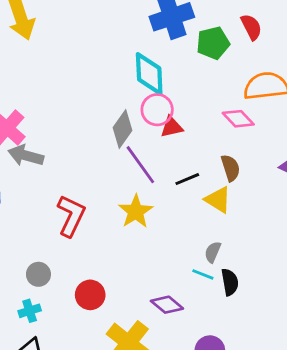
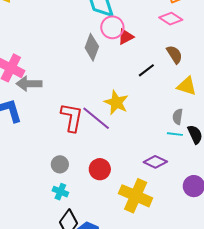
purple line: (140, 165) -> (96, 118), moved
yellow triangle: (218, 200) -> (187, 86), moved
cyan cross: (30, 311) -> (60, 192), turned -35

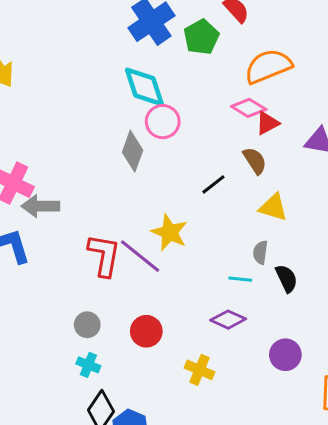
red triangle: (126, 37) -> (267, 123), moved
cyan line: (175, 134) -> (240, 279), moved
yellow cross: (136, 196) -> (200, 370), size x0.6

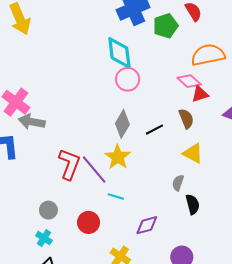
gray diamond: (133, 151) -> (122, 124), moved
cyan line: (240, 279) -> (116, 197), moved
purple diamond: (228, 320) -> (147, 225), turned -50

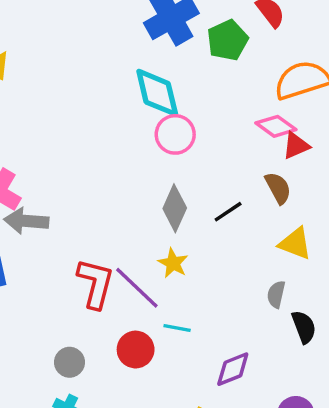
yellow star: (118, 157) -> (173, 263), size x0.7
red circle: (89, 222) -> (136, 350), moved

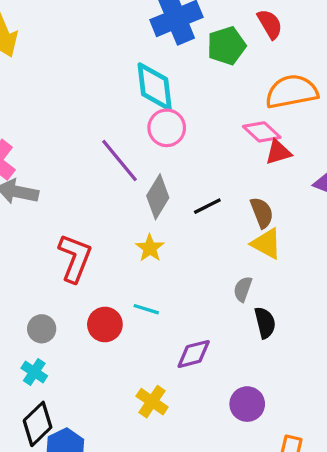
brown semicircle: (278, 188) -> (262, 213), moved
purple line: (137, 288) -> (120, 161), moved

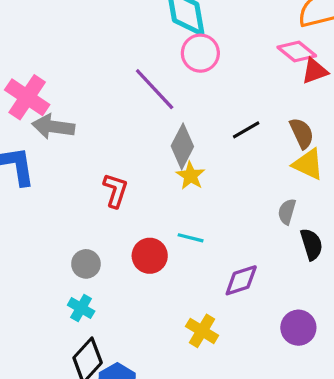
gray diamond: (158, 197) -> (182, 146), moved
red L-shape: (75, 258) -> (115, 190), size x0.7

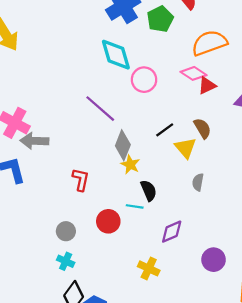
pink circle: (200, 53) -> (144, 80), moved
yellow triangle: (308, 164) -> (185, 148), moved, turned 30
black semicircle: (311, 244) -> (149, 191), moved

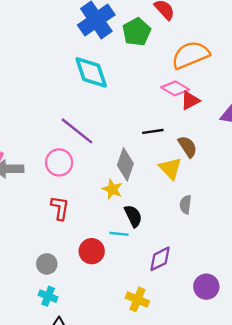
pink circle: (144, 80) -> (59, 162), moved
black line: (165, 130) -> (153, 131), moved, turned 30
gray diamond: (123, 145) -> (125, 164), moved

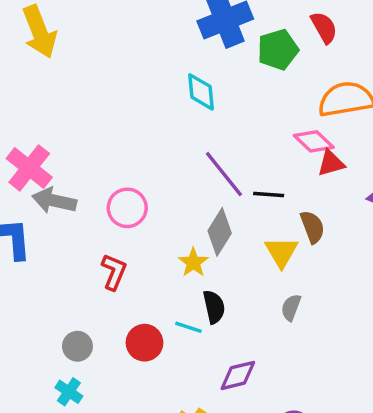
cyan diamond: (91, 72) -> (201, 92), size x0.7
purple line: (77, 131) -> (224, 174), moved

